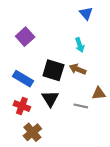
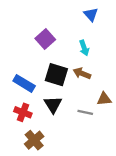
purple square: (25, 37) -> (45, 39), moved

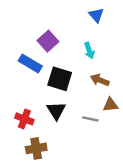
brown arrow: (82, 73) -> (100, 80), moved
blue rectangle: (24, 83) -> (30, 64), moved
brown cross: (34, 140) -> (36, 148), turned 30

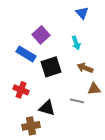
black square: (60, 79) -> (51, 67), turned -35
black triangle: (56, 111) -> (47, 108), moved, turned -42
red cross: (24, 119) -> (21, 90), moved

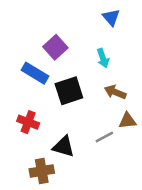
gray line: (77, 101) -> (104, 137), turned -40

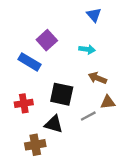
cyan arrow: (103, 58) -> (87, 49), turned -63
black square: (69, 91) -> (62, 94), moved, turned 30
red cross: (28, 122) -> (24, 103), turned -30

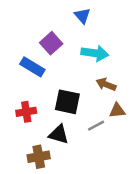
blue triangle: (94, 15) -> (82, 16), moved
cyan arrow: (87, 49) -> (95, 53), size x1.5

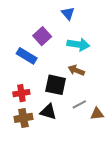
brown arrow: (106, 84) -> (76, 70), moved
brown triangle: (117, 111) -> (97, 114), moved
brown cross: (39, 157) -> (23, 118), moved

